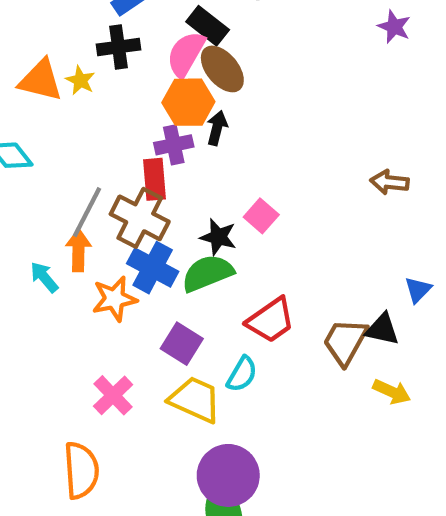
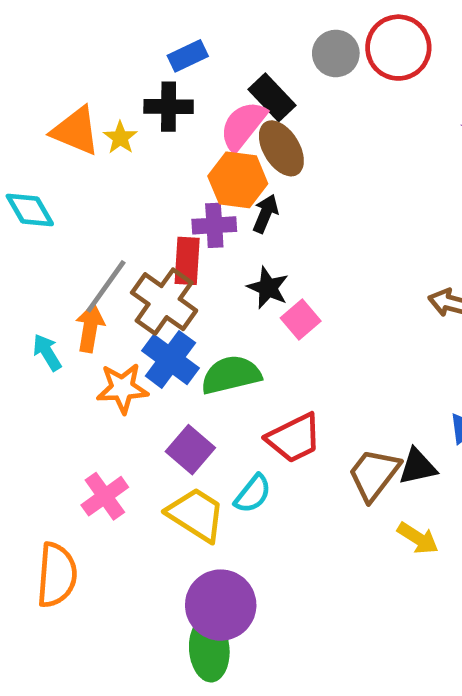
black star: (218, 237) -> (268, 288), moved
black triangle: (382, 329) -> (418, 467), turned -33

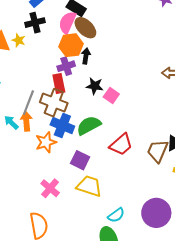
cyan arrow: (47, 352) -> (11, 122), moved
cyan semicircle: (253, 494) -> (116, 215), moved, turned 30
purple circle: (221, 605) -> (156, 213), moved

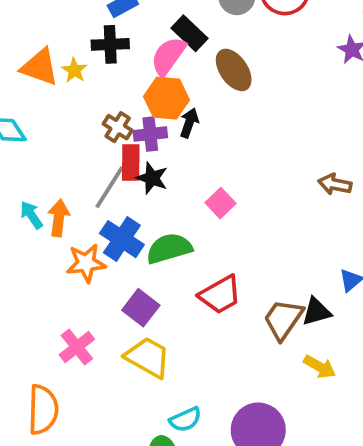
brown ellipse: (85, 28) -> (234, 70), moved
black star: (95, 86) -> (152, 178), moved
gray line: (28, 103) -> (109, 187), moved
brown cross: (54, 103) -> (118, 127), moved, size x0.6

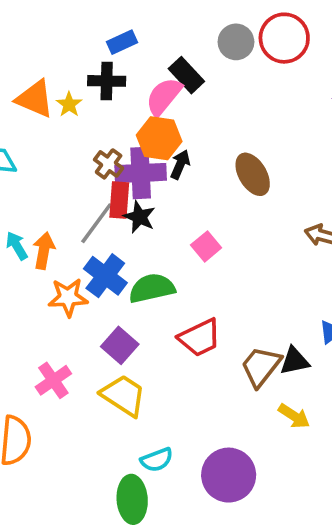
brown ellipse: (234, 70) -> (253, 174), moved
purple cross: (150, 134) -> (141, 173), size x1.5

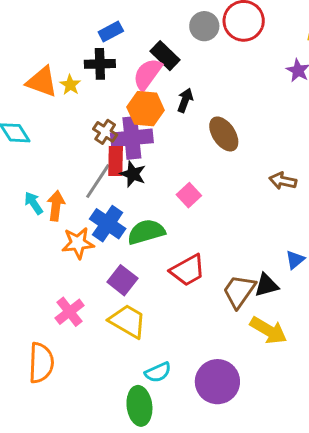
black arrow: (180, 164) -> (185, 100), moved
yellow arrow: (294, 416) -> (268, 330), size x1.4

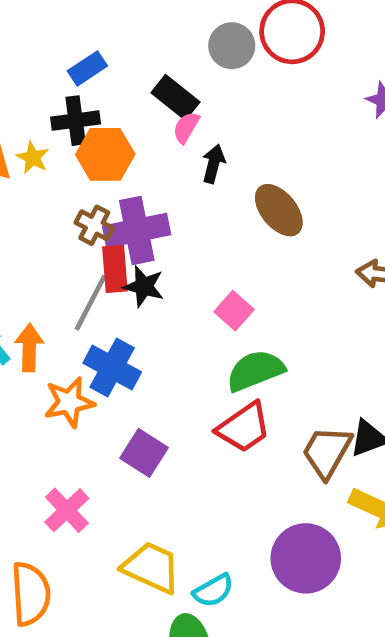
pink semicircle: (147, 74) -> (186, 127), moved, size x0.6
orange hexagon: (146, 109) -> (105, 154), moved
green semicircle: (146, 232) -> (255, 371), moved
yellow trapezoid: (128, 321) -> (151, 567), moved
purple circle: (217, 382) -> (306, 558), moved

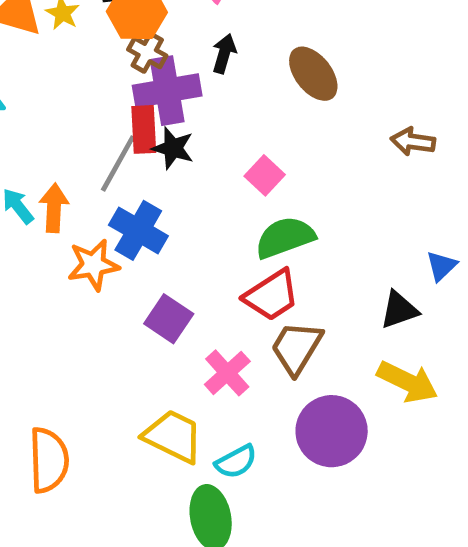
black arrow: (213, 164) -> (224, 54), moved
brown cross: (94, 225) -> (147, 53), moved
brown trapezoid: (327, 452) -> (296, 348), moved
pink cross: (67, 510) -> (227, 373), moved

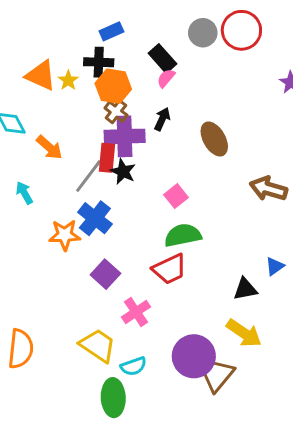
brown arrow: (413, 142) -> (268, 189), size x1.4
orange arrow: (54, 208) -> (49, 147), moved, turned 120
brown trapezoid: (296, 348) -> (218, 376), moved

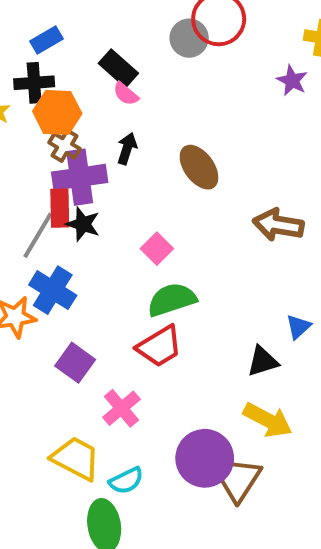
gray circle: (203, 33) -> (189, 38), moved
pink semicircle: (166, 78) -> (126, 94), turned -84

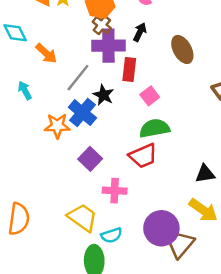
red rectangle: (60, 208) -> (129, 70), moved
black star: (83, 224) -> (103, 95), moved
pink cross: (121, 408) -> (115, 191), turned 35

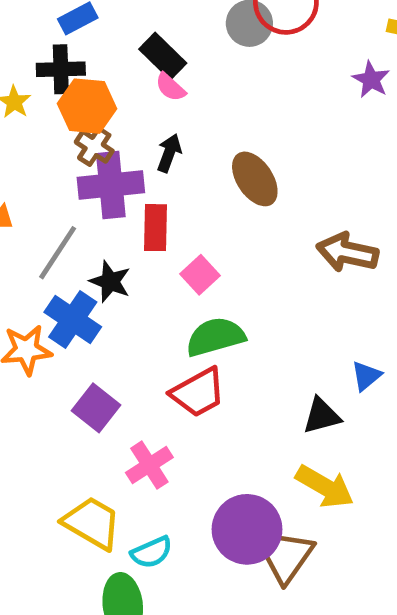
pink cross: (115, 191) -> (149, 465), turned -30

